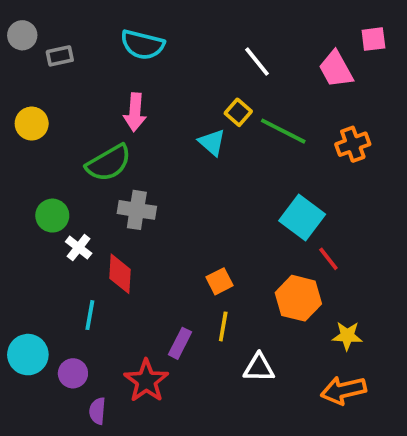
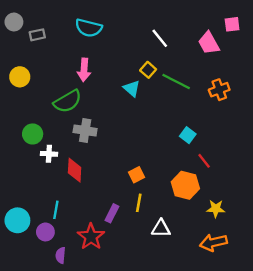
cyan square: (302, 217) -> (188, 135), size x0.6
white cross: (79, 248) -> (49, 154), turned -35
cyan line: (90, 315) -> (56, 210), moved

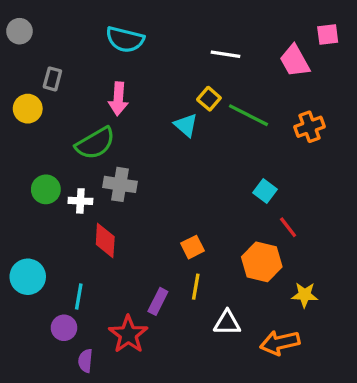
gray rectangle: (37, 35) -> (52, 79), moved, turned -63
white line: (160, 38) -> (225, 54), turned -42
white cross: (49, 154) -> (80, 201), moved
cyan circle: (17, 220) -> (28, 277), moved
orange arrow: (213, 242) -> (280, 343), moved

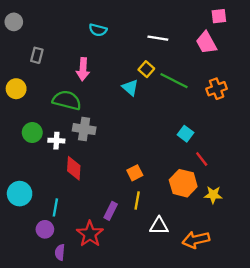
pink square: (328, 34) -> (219, 16), moved
cyan semicircle: (125, 39) -> (98, 30), moved, size x0.7
yellow circle: (28, 109) -> (16, 89), moved
green semicircle: (95, 143) -> (67, 100), turned -136
yellow star: (305, 295) -> (213, 195), moved

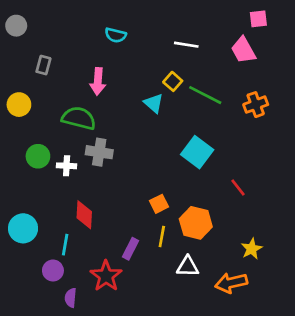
cyan square: (185, 134) -> (197, 152), moved, size x1.6
red diamond: (74, 168) -> (84, 215), moved
orange hexagon: (183, 183) -> (196, 223), moved
yellow star: (213, 195) -> (252, 249), moved, turned -30

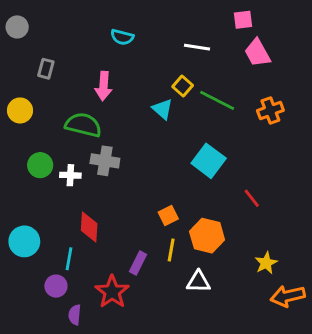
pink square: (258, 19) -> (243, 20), moved
orange arrow: (231, 283) -> (288, 296), moved

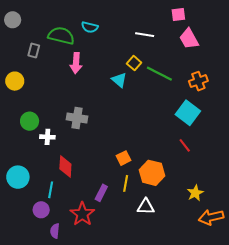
green semicircle: (83, 125) -> (61, 36), moved
cyan square: (209, 161) -> (188, 113), moved
white cross: (70, 175) -> (47, 137), moved

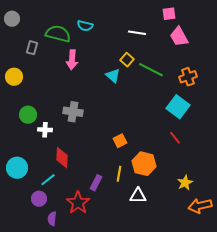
orange square: (123, 158) -> (120, 141), moved
cyan line: (51, 190) -> (48, 180), turned 42

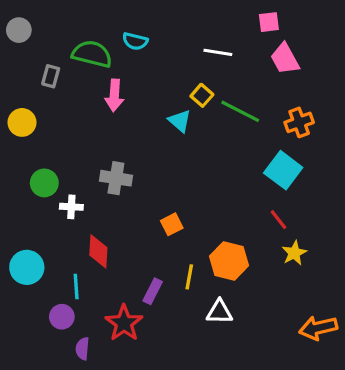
orange square: (120, 141) -> (172, 224), moved
cyan line: (48, 180) -> (76, 286), turned -56
yellow star: (185, 183) -> (294, 253), moved

